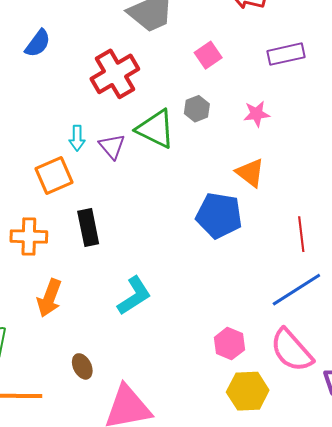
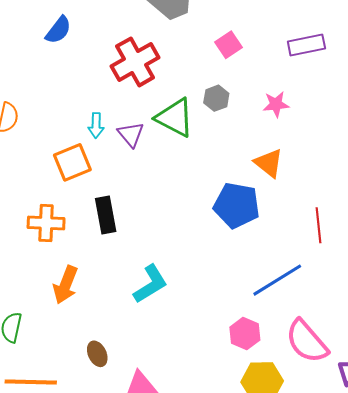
blue line: (296, 290) -> (277, 280), moved

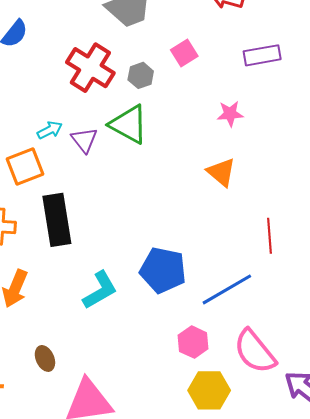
red cross: (135, 62) -> (90, 68), turned -30
gray hexagon: (216, 98) -> (141, 75), moved
cyan arrow: (96, 125) -> (50, 130), turned -120
blue pentagon: (237, 205) -> (163, 270), moved
black rectangle: (106, 215) -> (57, 220), size x1.4

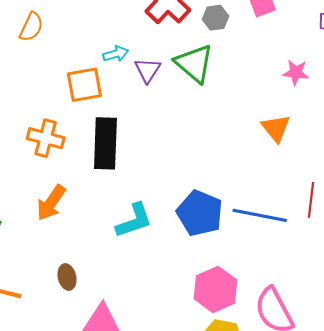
blue line: (227, 289) -> (260, 215), moved, turned 30
pink hexagon: (193, 342) -> (215, 289), size x1.4

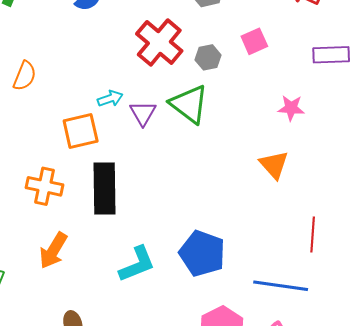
blue line: (260, 215) -> (281, 286), moved

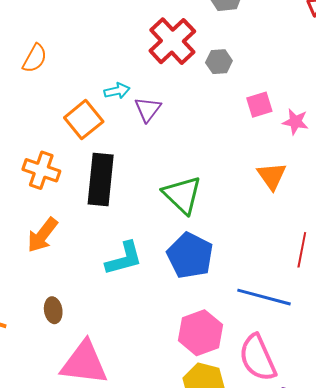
pink square: (254, 41) -> (259, 105), moved
green triangle: (189, 104) -> (182, 195), moved
orange square: (81, 131) -> (84, 120), turned -33

